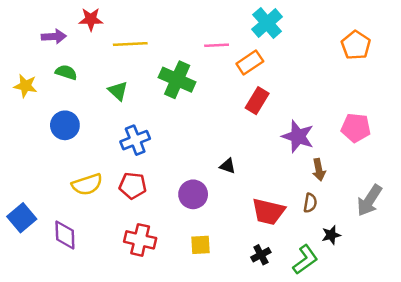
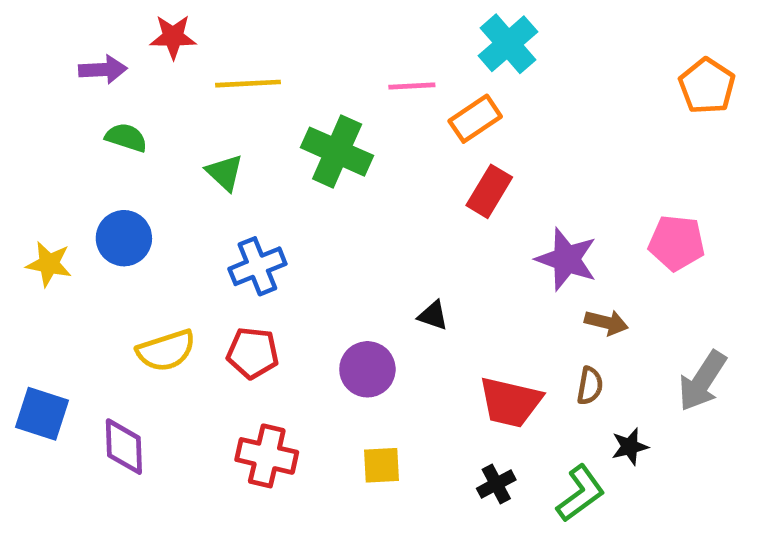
orange pentagon: (356, 45) -> (707, 86), moved
yellow star: (25, 86) -> (49, 264), moved
brown arrow: (319, 170) -> (606, 322), turned -65
blue square: (22, 218) -> (42, 414), turned -32

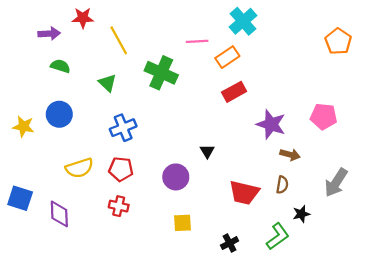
yellow line: (248, 84) -> (119, 40), turned 64
red rectangle: (489, 191) -> (234, 92), turned 30
black triangle: (433, 315) -> (207, 151), turned 40
red cross: (267, 456) -> (119, 206), moved, size x0.7
black cross: (496, 484) -> (230, 243), moved

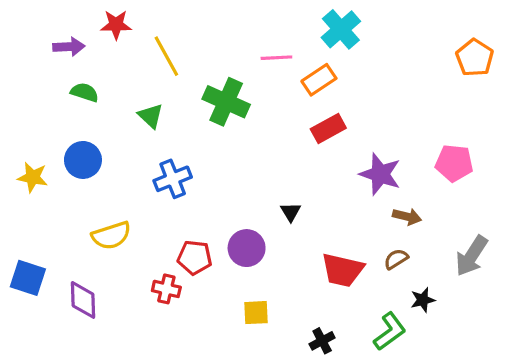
red pentagon: (121, 169) -> (195, 257), moved
brown semicircle: (282, 185) -> (396, 259), turned -132

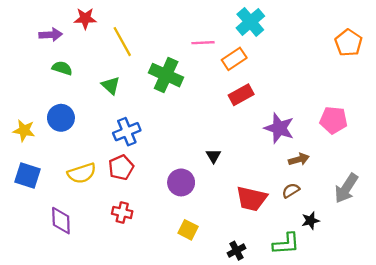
brown arrow: (407, 217) -> (299, 159), turned -30
red pentagon: (195, 257) -> (121, 167), moved, turned -30
blue square: (28, 278) -> (27, 176), moved
yellow square: (256, 313) -> (188, 230), turned 30
green L-shape: (390, 331) -> (286, 244), turned 32

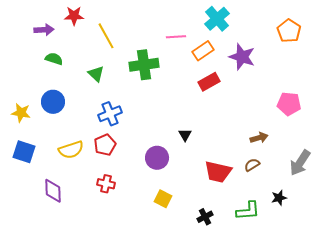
orange pentagon: (349, 43) -> (289, 31), moved
green cross: (166, 75) -> (144, 65), turned -32
purple star: (279, 128) -> (242, 57), moved
black star: (310, 221) -> (279, 198), moved

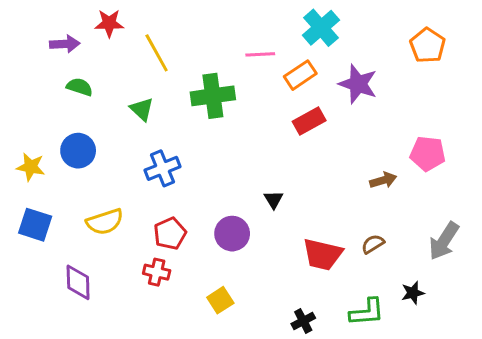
brown arrow: (259, 138) -> (383, 180), moved
red pentagon: (105, 145) -> (170, 234), moved
yellow square: (163, 199) -> (220, 300), moved, turned 30

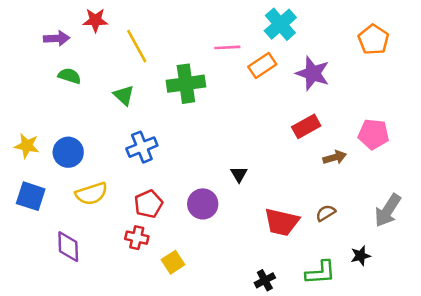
red rectangle: (309, 121) -> (306, 126), moved
blue circle: (78, 151) -> (68, 152), moved
yellow square: (220, 300) -> (173, 262), moved

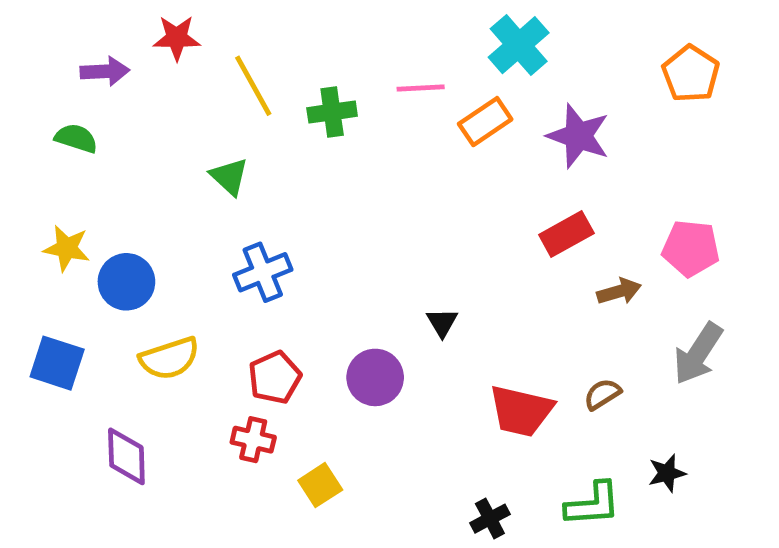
green semicircle: (69, 76) -> (76, 138), moved
green cross: (186, 84) -> (332, 112), moved, size x0.7
yellow star: (27, 146) -> (67, 248), moved
gray arrow: (388, 210) -> (698, 354), moved

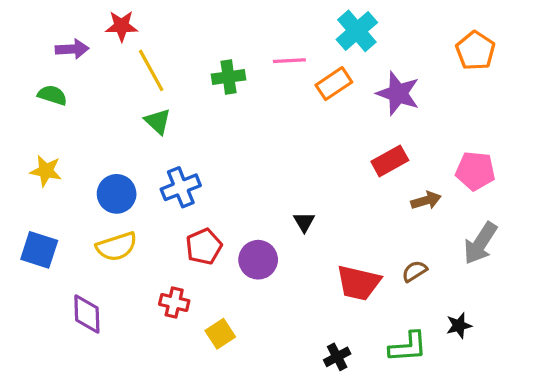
yellow line: (253, 86) -> (151, 70), moved
blue circle: (126, 282) -> (117, 194), moved
red pentagon: (275, 377) -> (204, 247), moved

